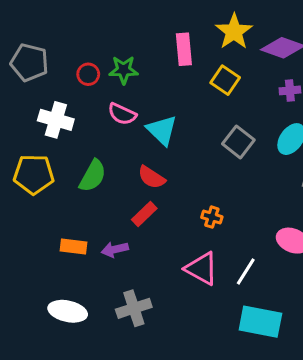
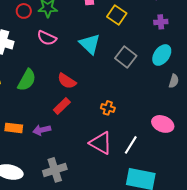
cyan triangle: (162, 130) -> (90, 44), moved

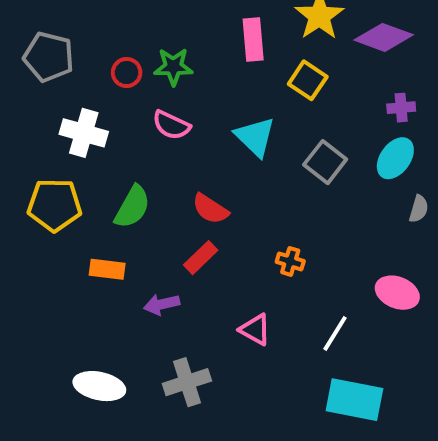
purple cross: (161, 22) -> (401, 108), moved
orange rectangle: (14, 128) -> (107, 269), moved
pink triangle: (101, 143) -> (255, 330), moved, size x0.7

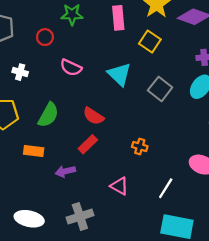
green star: (173, 67) -> (72, 14), moved
white cross: (84, 133) -> (20, 72), size x0.6

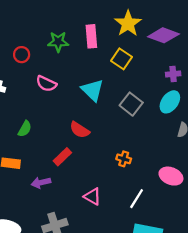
green star: (72, 14) -> (58, 42), moved
green semicircle: (48, 115) -> (25, 129), size x0.7
red semicircle: (93, 116) -> (80, 130), moved
orange cross: (140, 147) -> (124, 159), moved

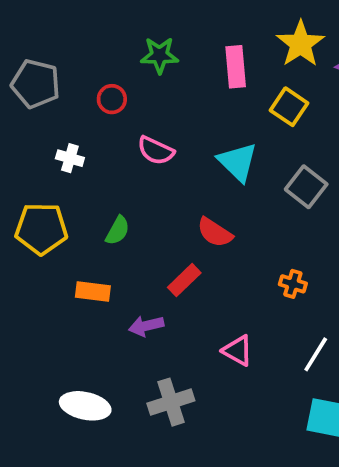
green star: (58, 42) -> (159, 55), moved

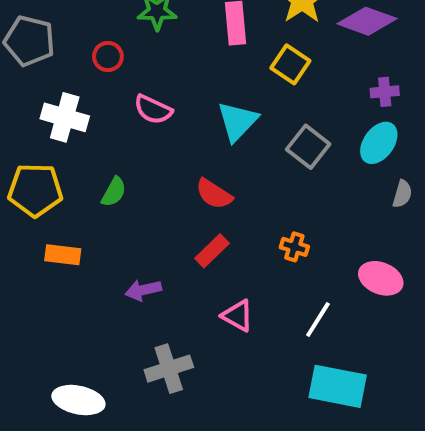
white cross: (70, 158) -> (65, 117), size x1.6
cyan triangle: (238, 162) -> (237, 121), turned 30
red rectangle: (184, 280) -> (212, 251), moved
orange rectangle: (93, 292) -> (63, 255), moved
white ellipse: (85, 406) -> (78, 400), moved

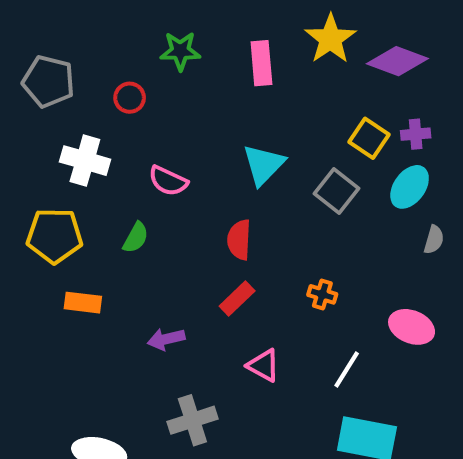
yellow square: (290, 64) -> (369, 138), moved
pink semicircle: (153, 109) -> (168, 181), moved
red semicircle: (214, 194) -> (239, 240), turned 60

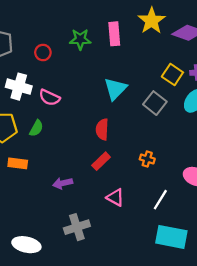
green star: (180, 51) -> (80, 39), moved
pink semicircle: (168, 181) -> (49, 98), moved
green semicircle: (136, 238) -> (36, 128), moved

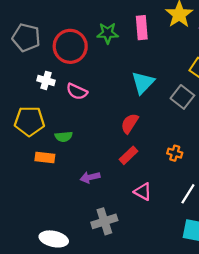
red circle: (43, 53) -> (70, 46), size x2.0
white cross: (19, 87) -> (46, 80), size x0.7
green semicircle: (36, 128) -> (64, 137), moved, turned 56
red semicircle: (102, 129) -> (130, 123), turned 30

